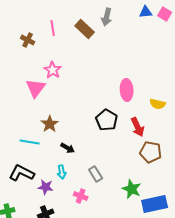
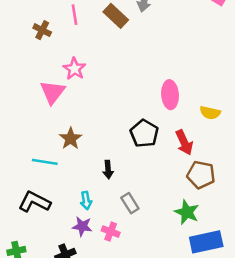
black arrow: (68, 148) -> (108, 170), moved, turned 56
purple star: (46, 187) -> (82, 226), moved
green star: (132, 189) -> (187, 212), moved

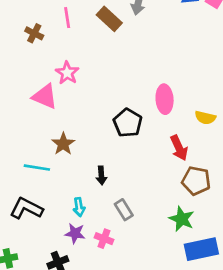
pink triangle: (53, 92) -> (45, 97), turned -44
black pentagon: (144, 133) -> (128, 123), moved

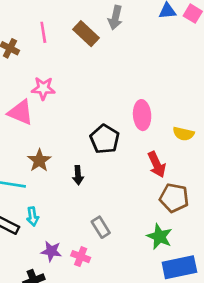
pink star: (67, 73) -> (43, 88), turned -30
black arrow: (101, 175) -> (78, 175), moved
cyan arrow: (79, 207) -> (33, 217), moved

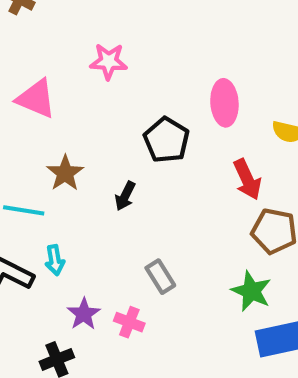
pink star: (43, 88) -> (109, 61), moved
black arrow: (78, 175) -> (125, 196), turned 30
purple star: (51, 251) -> (84, 314), turned 30

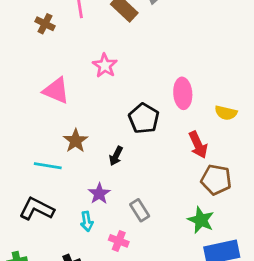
pink star: (109, 61) -> (105, 66), turned 30
cyan arrow: (55, 260) -> (87, 221), moved
purple star: (84, 314) -> (99, 194), moved

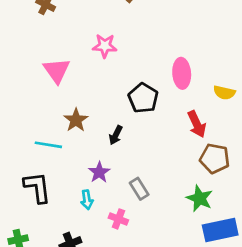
pink star: (105, 66) -> (105, 46), turned -30
pink triangle: (56, 91) -> (57, 71), turned 32
black L-shape: (37, 209) -> (37, 187), turned 56

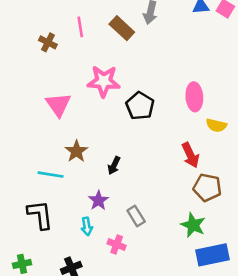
pink star: (105, 46) -> (104, 81), size x1.4
pink ellipse: (182, 73) -> (194, 97), moved
black pentagon: (143, 98) -> (140, 106), moved

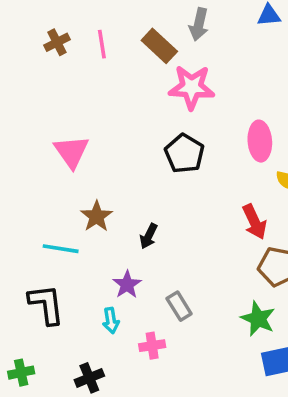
brown cross: (48, 42) -> (57, 42), moved, turned 36
pink star: (104, 81) -> (192, 87), moved
pink cross: (117, 245) -> (152, 346), turned -30

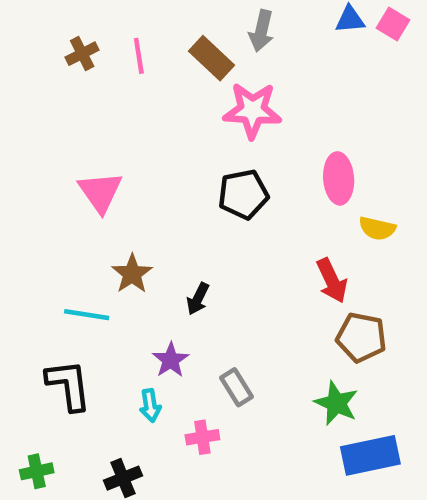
black pentagon: (184, 154) -> (243, 194), turned 30

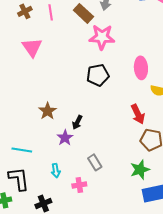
pink triangle: (100, 192) -> (32, 47), moved
cyan line: (87, 315) -> (22, 150), moved
purple star: (171, 360) -> (65, 138), moved
black L-shape: (68, 385) -> (19, 179), moved
green star: (336, 403) -> (140, 170), turned 30

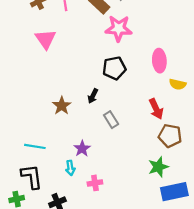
black arrow: (77, 122) -> (93, 96), moved
purple star: (65, 138) -> (82, 149), moved
gray rectangle: (95, 162) -> (111, 120), moved

